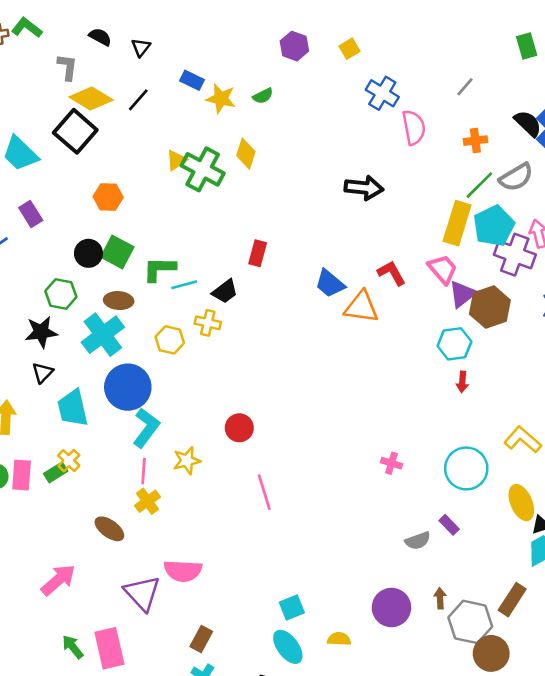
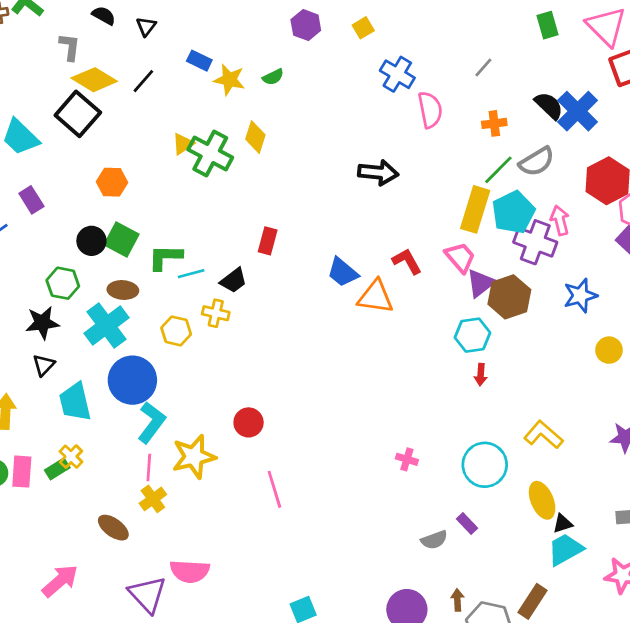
yellow star: (187, 461) -> (194, 457), size x1.5

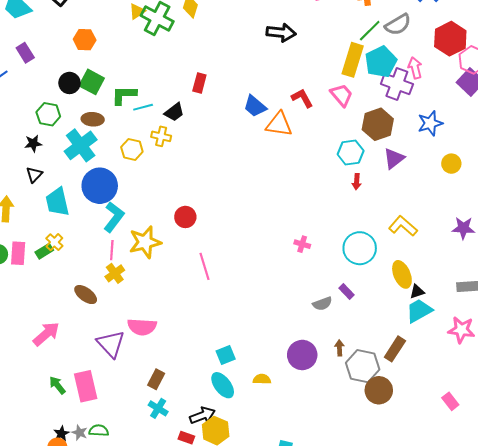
purple triangle: (481, 283) -> (394, 159), moved
black star: (42, 323) -> (33, 143), size x0.7

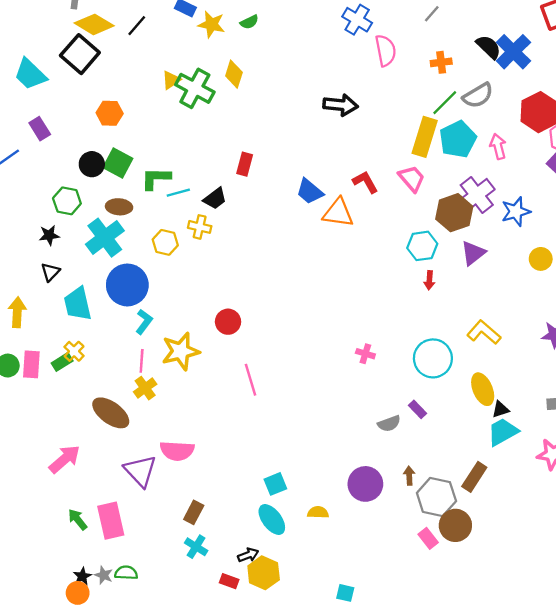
purple cross: (397, 84) -> (477, 195), moved, turned 32
cyan L-shape: (114, 217) -> (144, 322), size x0.7
brown ellipse: (86, 295) -> (111, 413), size x1.4
pink rectangle: (450, 401) -> (428, 538), moved
black arrow: (202, 415) -> (248, 555), size x0.7

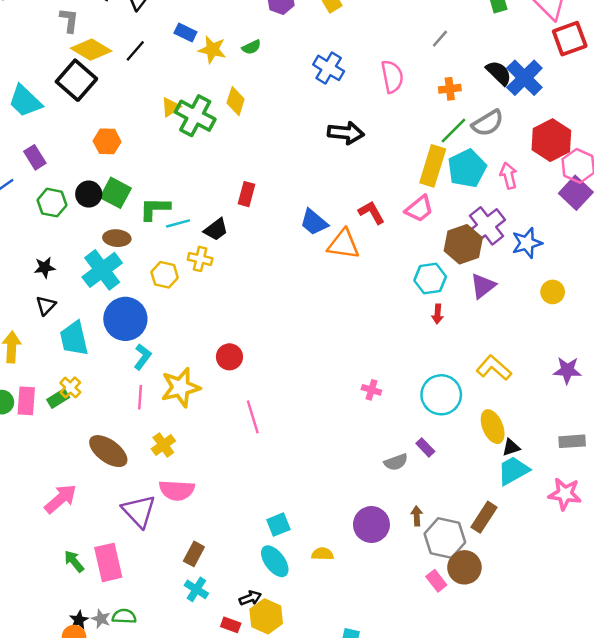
blue cross: (357, 20) -> (329, 68), moved
pink trapezoid: (412, 178) -> (419, 209), turned 92
green hexagon: (67, 201) -> (52, 203), moved
yellow cross: (145, 388) -> (163, 445), moved

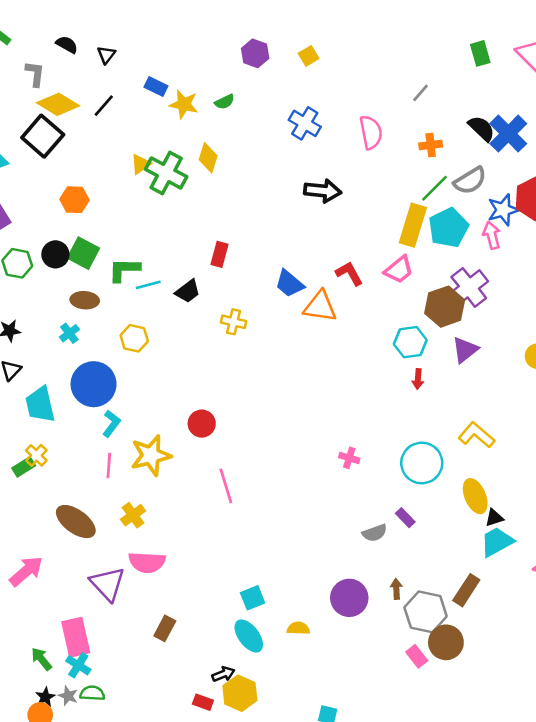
blue star: (527, 243) -> (503, 210), moved
yellow cross: (200, 259) -> (234, 322), moved
cyan cross: (102, 270) -> (69, 333), size x0.5
green arrow: (74, 561) -> (41, 659), moved
cyan cross: (196, 589) -> (78, 665), moved

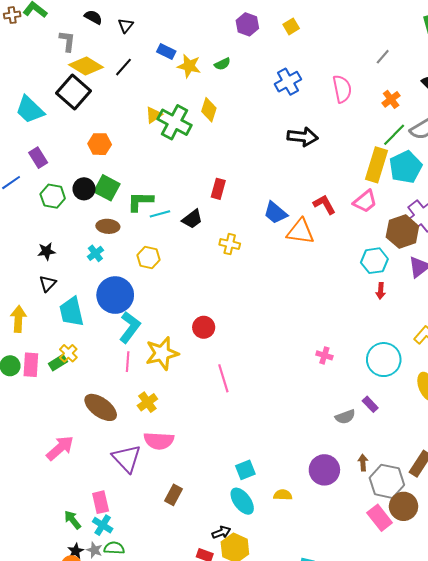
blue cross: (305, 123) -> (288, 82), turned 30
orange cross: (431, 145) -> (391, 99), turned -30
cyan L-shape: (111, 424) -> (130, 327), size x1.4
pink rectangle: (76, 637) -> (101, 502), size x0.7
pink rectangle: (417, 656) -> (380, 518), size x1.4

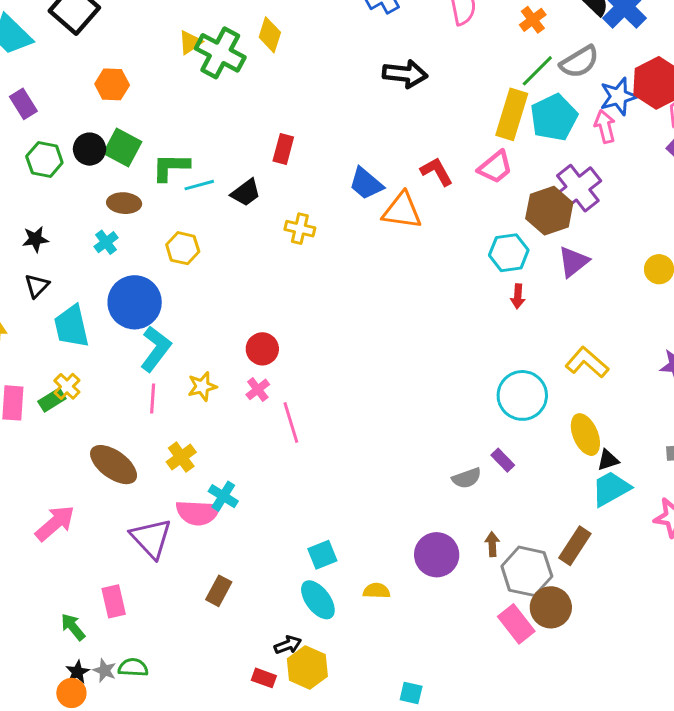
yellow star: (162, 353) -> (202, 386), size x0.6
pink cross: (324, 355) -> (258, 389), moved, turned 35
cyan cross: (103, 525) -> (223, 496), moved

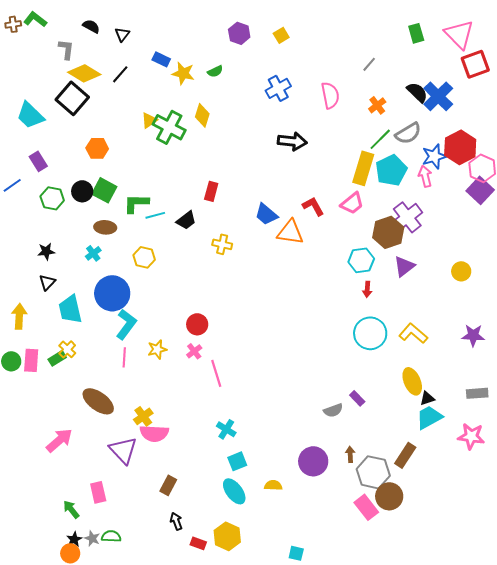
cyan circle: (522, 395) -> (370, 333), moved
yellow cross: (181, 457) -> (143, 416), moved
cyan cross: (223, 496) -> (226, 429), moved
black arrow: (288, 645) -> (176, 521), moved, turned -90

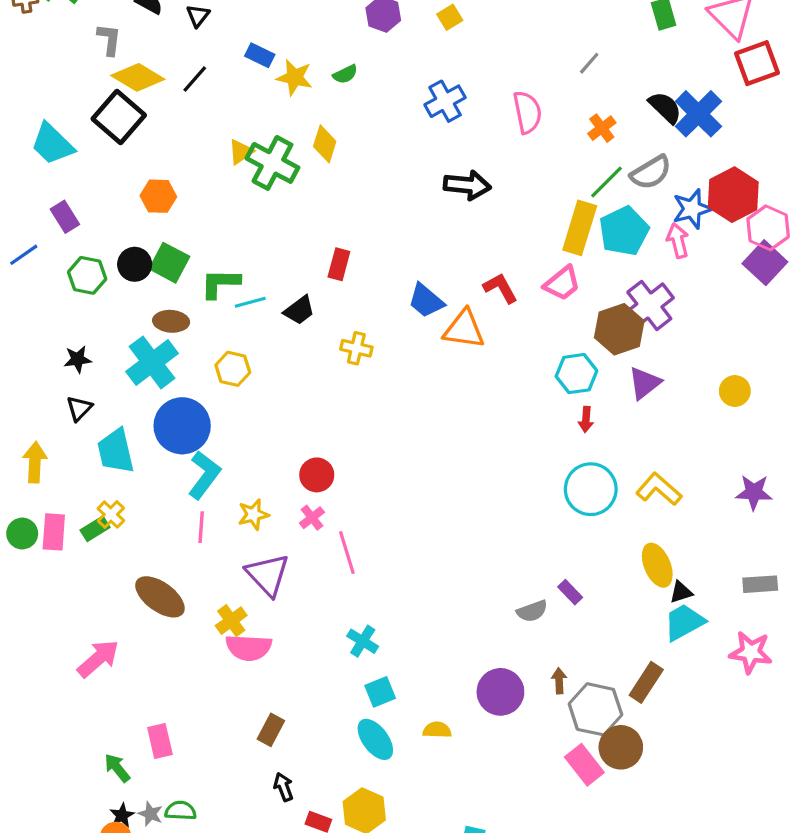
cyan cross: (93, 253) -> (152, 362), size x2.0
purple triangle: (123, 450) -> (268, 575), moved

